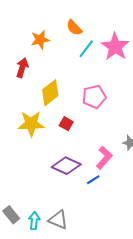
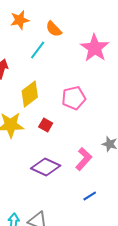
orange star: (40, 40) -> (20, 20), moved
cyan line: (86, 49) -> (38, 50), moved
blue line: (93, 180) -> (90, 196), moved

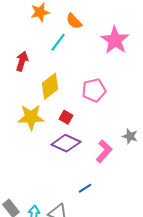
purple diamond: (46, 167) -> (66, 143), moved
blue line: (90, 196) -> (85, 188), moved

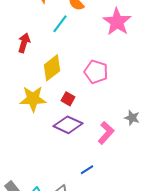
pink pentagon: (94, 90) -> (96, 72), turned 30

